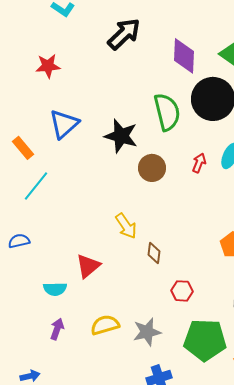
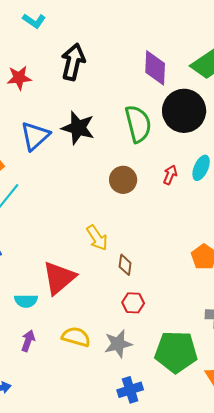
black arrow: (124, 34) -> (73, 62), moved, turned -33
black star: (121, 136) -> (78, 128), moved
red triangle: (88, 266) -> (59, 278), size x1.4
red hexagon: (182, 291) -> (133, 303), moved
yellow semicircle: (105, 325) -> (76, 337), turned 32

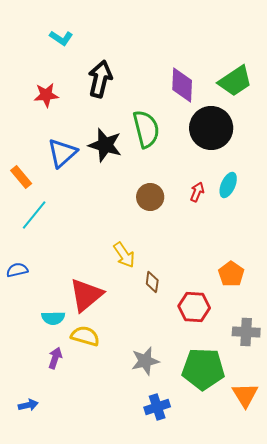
green semicircle: (138, 124) -> (146, 129), moved
red hexagon: (133, 303) -> (194, 307), moved, size x1.4
yellow semicircle: (76, 337) -> (85, 336), moved

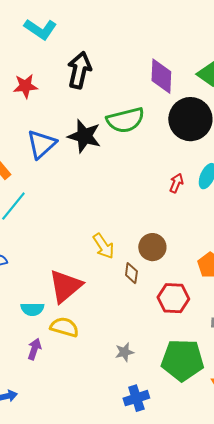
cyan L-shape: (61, 38) -> (40, 29), size x1.4
green semicircle: (146, 129) -> (125, 120), turned 90
brown circle: (150, 197) -> (152, 247), moved
gray star: (145, 361) -> (124, 352), size x0.7

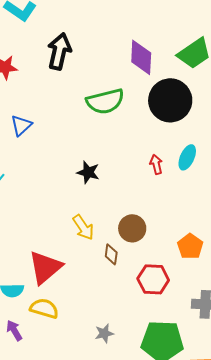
black star: (84, 136) -> (88, 172), moved, size x0.7
blue triangle: (41, 144) -> (21, 125), size x0.7
red arrow: (176, 183) -> (156, 164), turned -36
purple arrow: (34, 349) -> (14, 330), turned -50

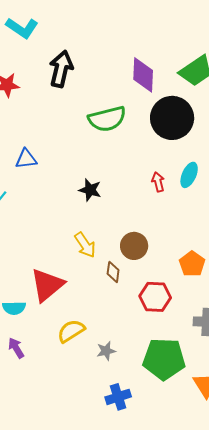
blue triangle: (21, 125) -> (26, 159), moved, turned 35
yellow semicircle: (44, 308) -> (71, 331), moved, turned -48

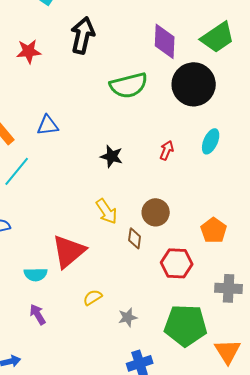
red arrow: (158, 182) -> (167, 150), moved, turned 36
yellow semicircle: (71, 331) -> (93, 297), size x0.7

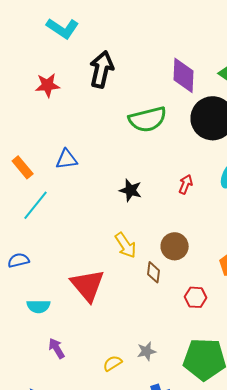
red triangle: (69, 251) -> (88, 285), turned -30
red hexagon: (177, 263) -> (196, 297), size x0.7
cyan semicircle: (36, 274) -> (39, 306), moved
yellow semicircle: (93, 297) -> (113, 363), moved

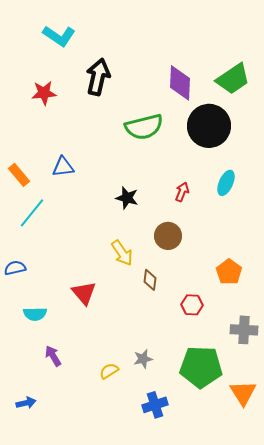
brown circle: (175, 246) -> (168, 236), moved
red triangle: (88, 285) -> (84, 293), size x0.7

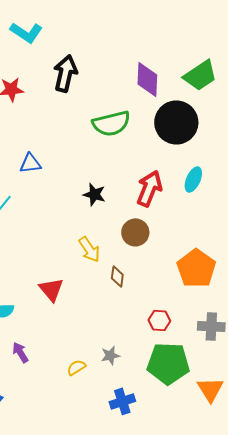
red arrow: (182, 192) -> (149, 188), size x1.8
orange pentagon: (229, 272) -> (196, 268), size x1.5
red hexagon: (192, 305) -> (159, 320), moved

